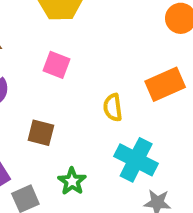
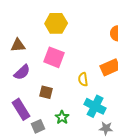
pink square: (56, 65) -> (54, 57), size x1.5

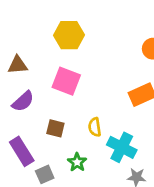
yellow semicircle: (83, 79) -> (95, 127), moved

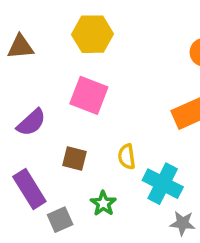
brown triangle: (18, 65) -> (20, 47), moved

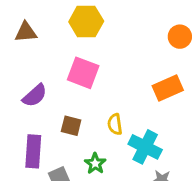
purple rectangle: (29, 189) -> (33, 151), turned 36

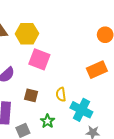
yellow hexagon: (86, 21) -> (27, 34), moved

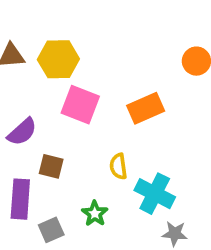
orange rectangle: (97, 70) -> (146, 108), moved
brown square: (31, 95) -> (51, 166), moved

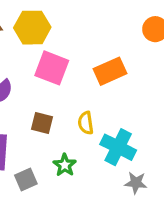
brown square: (51, 166) -> (42, 123), moved

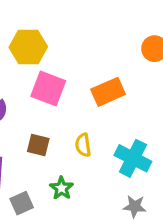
cyan cross: (118, 147) -> (133, 158), moved

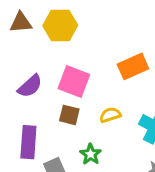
pink square: (48, 89) -> (74, 82), moved
yellow semicircle: (83, 145) -> (110, 115), turned 80

